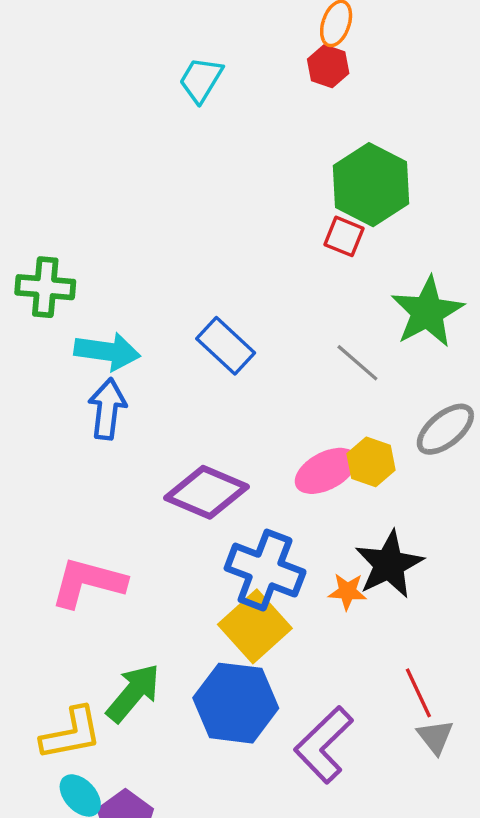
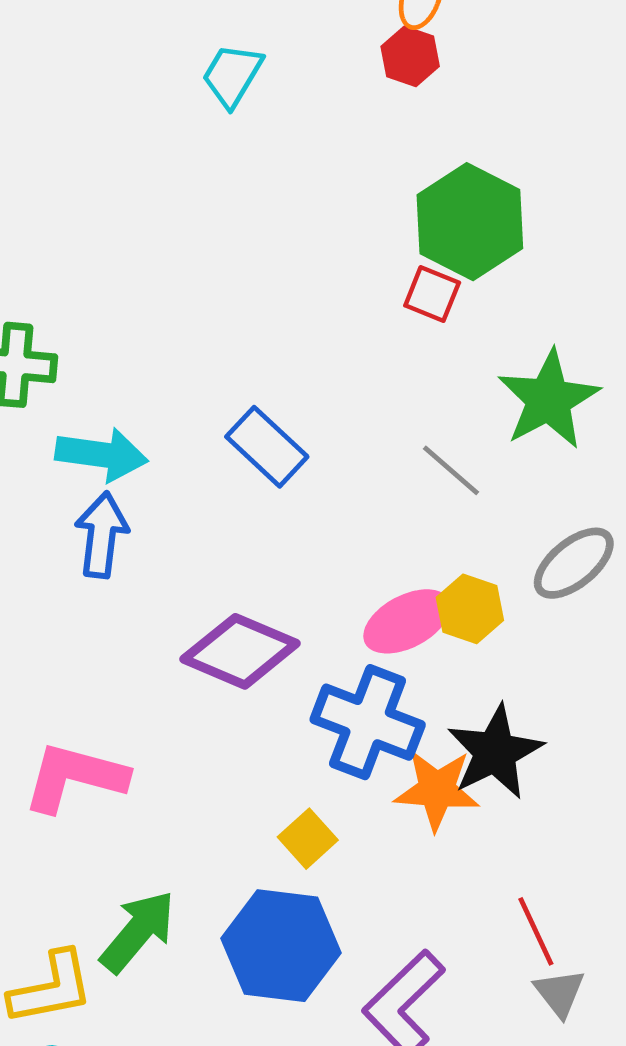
blue cross: (265, 570) -> (368, 722), moved
orange star: (347, 591) -> (437, 790), size x1.6
yellow square: (255, 626) -> (308, 839), size x0.6

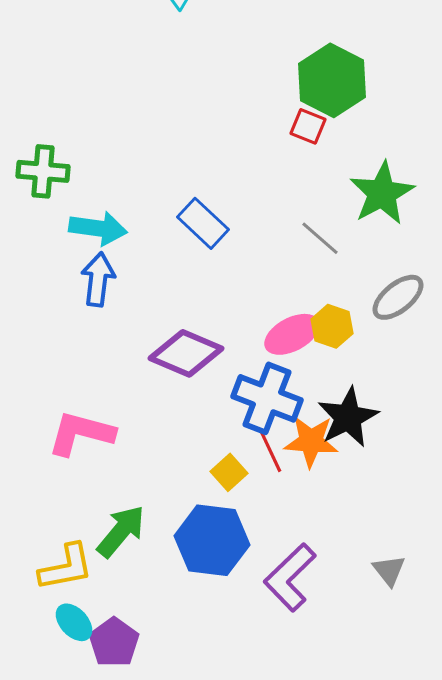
red line: (536, 931) -> (270, 450), moved

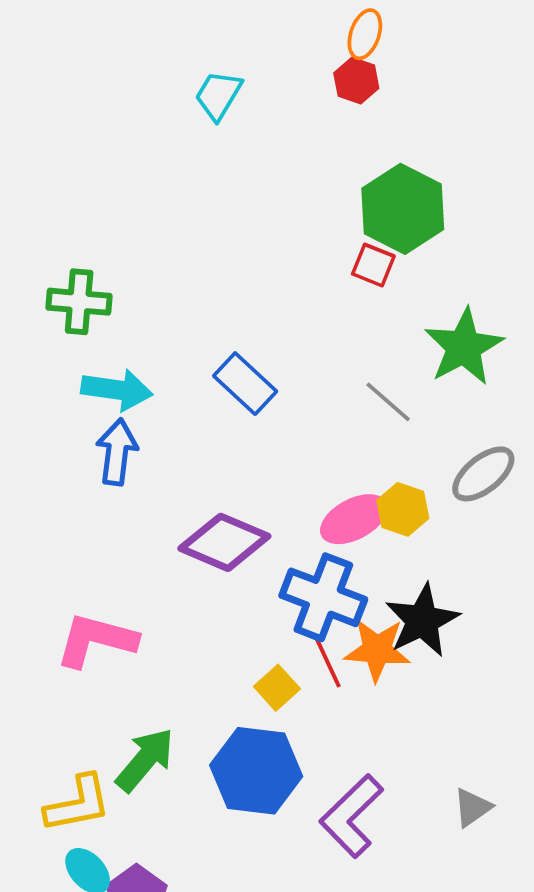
green cross: (43, 171) -> (79, 302), moved
gray triangle: (389, 570) -> (472, 807), turned 33

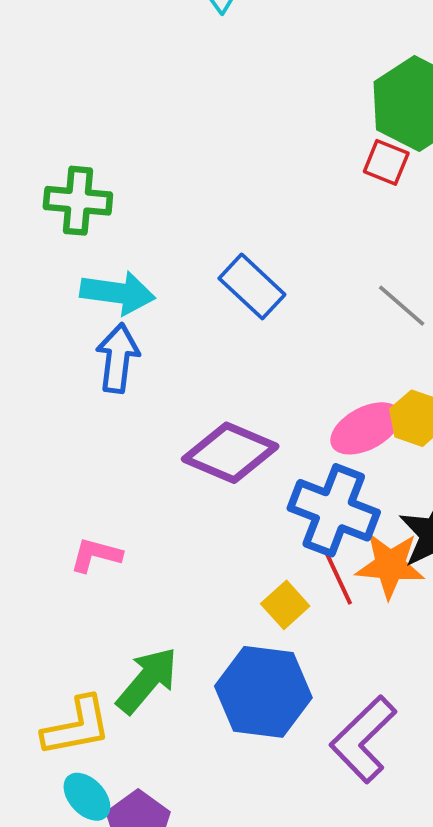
pink L-shape: (96, 640) -> (96, 555), size x0.6

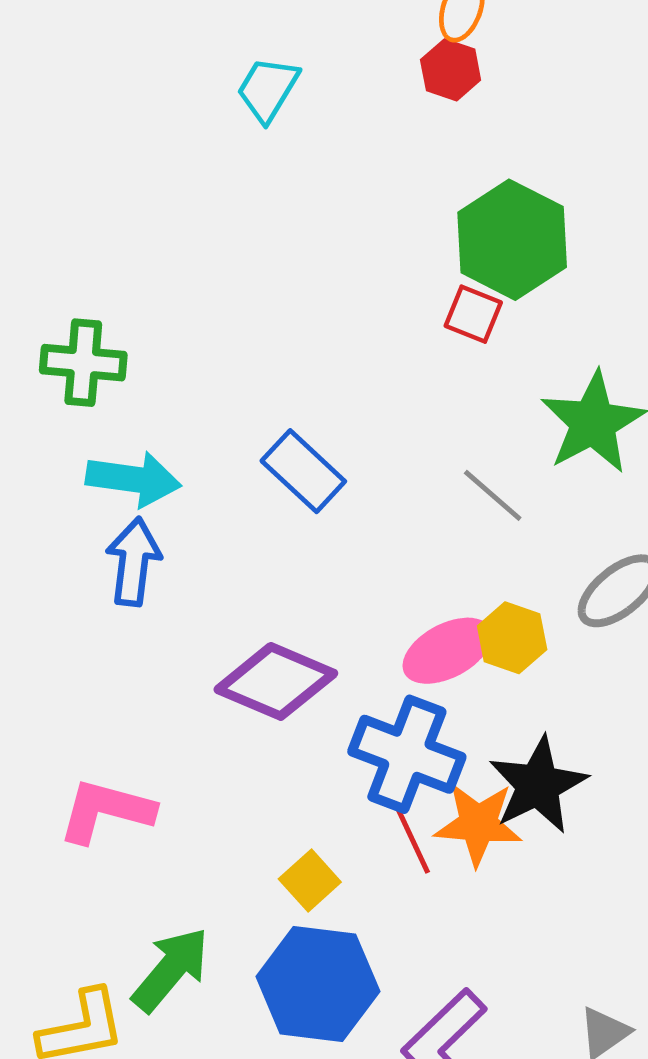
pink L-shape: (96, 555) -> (106, 811), size x1.5
yellow square: (285, 605) -> (310, 880), moved

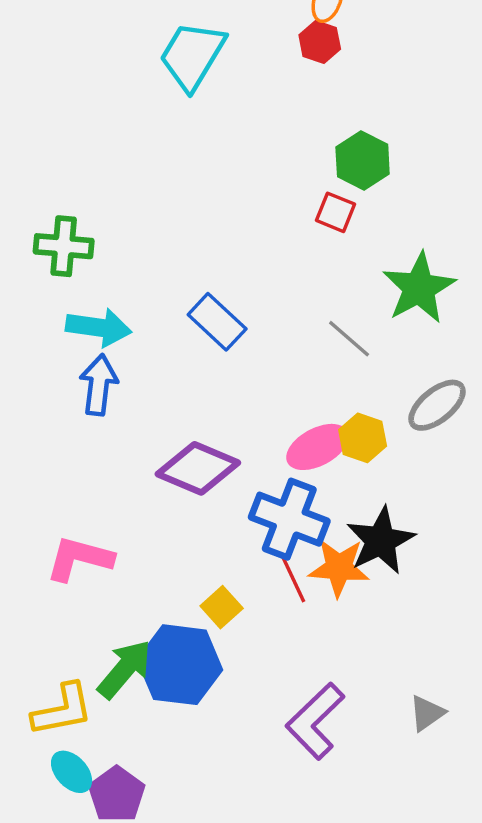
cyan trapezoid: (268, 89) -> (192, 56), size x1.5
green hexagon: (512, 240) -> (363, 160), size x0.7
blue hexagon: (318, 984) -> (180, 665), moved

